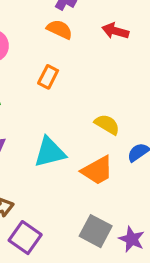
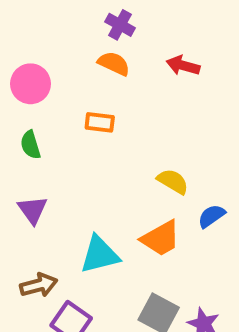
orange rectangle: (48, 77) -> (100, 122), turned 70
cyan triangle: (50, 152) -> (100, 255), moved

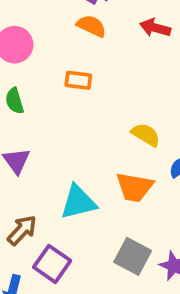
orange trapezoid: (161, 238) -> (135, 187), turned 39
brown arrow: (39, 285) -> (22, 230), turned -32

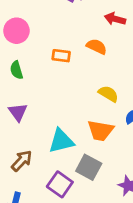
orange semicircle: (91, 26) -> (97, 46), moved
gray square: (133, 256) -> (89, 167), moved
purple square: (52, 264) -> (60, 184), moved

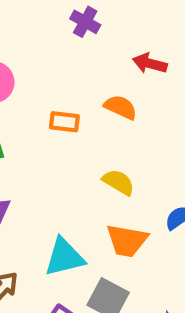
yellow semicircle: (108, 94) -> (119, 182), moved

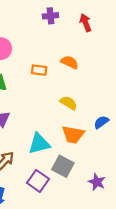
purple cross: (85, 22) -> (50, 16), turned -35
red arrow: (150, 63) -> (85, 23), moved, turned 54

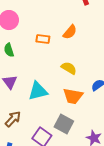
orange semicircle: (70, 62) -> (70, 32), turned 105
cyan triangle: (39, 144) -> (38, 91), moved

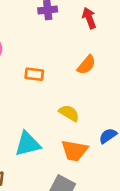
orange semicircle: (70, 32) -> (86, 65), moved

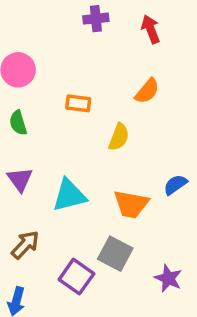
yellow semicircle: (69, 113) -> (119, 137), moved, turned 80

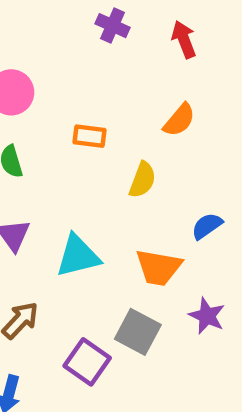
purple cross: (96, 19) -> (112, 26), turned 30
blue semicircle: (175, 185) -> (207, 226), moved
purple star: (168, 278) -> (207, 316), moved

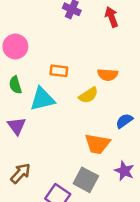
orange semicircle: (179, 120) -> (108, 75), moved, turned 54
yellow semicircle: (142, 180) -> (88, 95), turned 36
cyan triangle: (78, 256) -> (42, 99), moved

